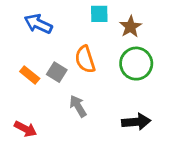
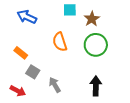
gray square: (57, 72) -> (33, 72), moved
gray arrow: (78, 106) -> (55, 85), moved
black arrow: (136, 122) -> (96, 86), turned -84

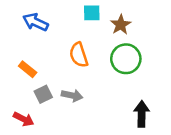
gray square: (33, 72) -> (43, 94), turned 32
gray arrow: (55, 85) -> (72, 96), moved, turned 133
black arrow: (96, 86) -> (142, 114), moved

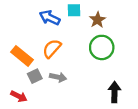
blue arrow: (35, 22) -> (50, 18), moved
orange semicircle: (79, 55) -> (52, 49), moved, turned 60
orange rectangle: (28, 69) -> (22, 56), size x1.5

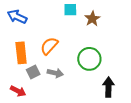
blue arrow: (50, 18) -> (17, 17), moved
green circle: (102, 47) -> (89, 59), moved
orange rectangle: (22, 56) -> (21, 53), turned 45

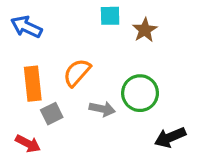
gray arrow: (55, 73) -> (102, 109), moved
black arrow: (108, 87) -> (170, 137), turned -114

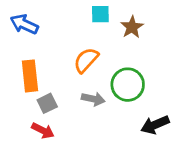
orange semicircle: (77, 73) -> (86, 60), moved
red arrow: (28, 144) -> (43, 131), moved

